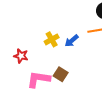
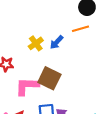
brown square: (61, 74) -> (49, 78), size x1.5

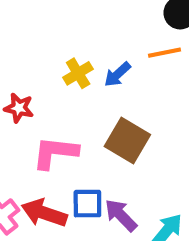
brown square: (49, 78) -> (127, 140), moved

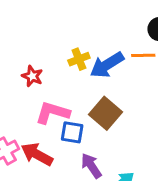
blue arrow: (117, 74) -> (107, 65), size x1.6
blue square: (87, 204) -> (72, 132), moved

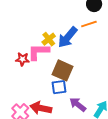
pink L-shape: (52, 113) -> (38, 52), moved
brown square: (105, 113) -> (63, 70), moved

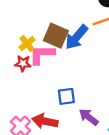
yellow cross: (49, 39) -> (27, 44), moved
brown square: (63, 70) -> (56, 36), moved

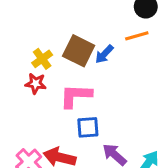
blue arrow: (76, 37) -> (104, 54), size x0.6
pink L-shape: (42, 54) -> (76, 96), moved

